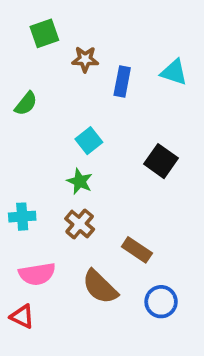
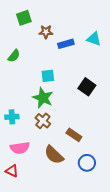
blue rectangle: (122, 81) -> (66, 44), turned 63
cyan square: (89, 141) -> (48, 76), turned 32
green star: (80, 181) -> (43, 98), size x1.5

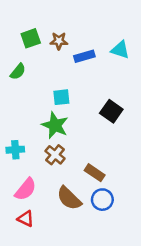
green square: (24, 18) -> (31, 38), moved
pink semicircle: (20, 148) -> (26, 189), turned -42
blue circle: (87, 163) -> (102, 200), moved
red triangle: (12, 171) -> (26, 219), moved

